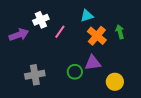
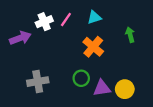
pink line: (60, 32) -> (66, 19), moved
orange cross: (97, 36) -> (93, 47), moved
purple triangle: (93, 63) -> (102, 88), moved

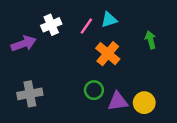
pink line: (66, 19) -> (86, 26), moved
gray cross: (38, 82) -> (30, 94), moved

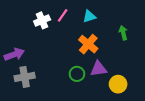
pink line: (86, 26) -> (63, 15), moved
purple arrow: (24, 44) -> (14, 54), moved
purple triangle: (118, 101) -> (99, 69), moved

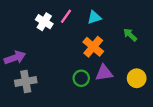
white cross: (42, 20) -> (44, 22), turned -35
green arrow: (123, 33) -> (130, 35), turned -32
yellow circle: (118, 84) -> (137, 78), moved

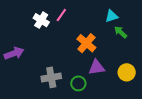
cyan triangle: (94, 17) -> (112, 16), moved
green circle: (81, 78) -> (78, 83), moved
gray cross: (26, 82) -> (51, 77), moved

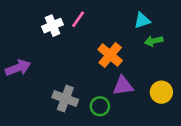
white cross: (41, 20) -> (53, 26), turned 35
green arrow: (121, 32) -> (154, 41), turned -56
gray cross: (51, 77) -> (65, 99), turned 30

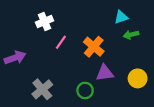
pink line: (78, 19) -> (61, 42), moved
gray cross: (65, 99) -> (42, 89), moved, turned 30

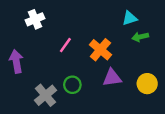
white cross: (45, 21) -> (35, 19), moved
purple arrow: (15, 58) -> (16, 61), turned -80
green circle: (85, 90) -> (72, 85), moved

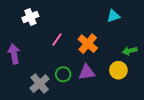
green arrow: (140, 37) -> (130, 51), moved
purple triangle: (112, 78) -> (87, 72), moved
yellow circle: (147, 84) -> (118, 70), moved

